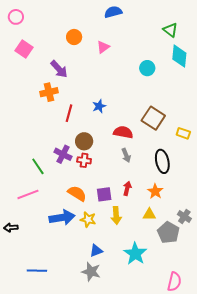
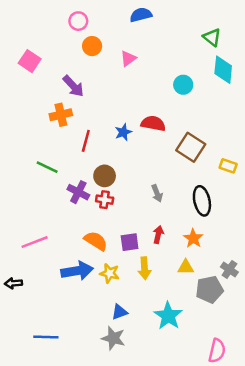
pink circle: (16, 17) -> (78, 21), moved
red semicircle: (123, 132) -> (153, 123), moved
green line: (38, 166) -> (47, 167), moved, turned -30
gray pentagon: (168, 233) -> (209, 290), turned 30

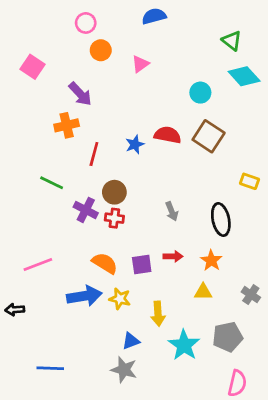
cyan diamond: (223, 70) -> (244, 76), turned -48
brown square: (191, 147) -> (209, 136), moved
red arrow: (158, 235) -> (173, 256), turned 77
yellow arrow: (145, 268) -> (158, 314), moved
gray pentagon: (209, 290) -> (228, 337), moved

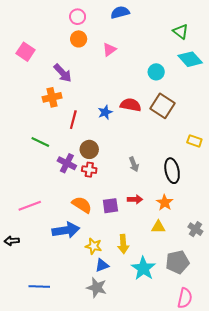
pink circle: (86, 23) -> (78, 17), moved
yellow star: (120, 299) -> (93, 246), moved

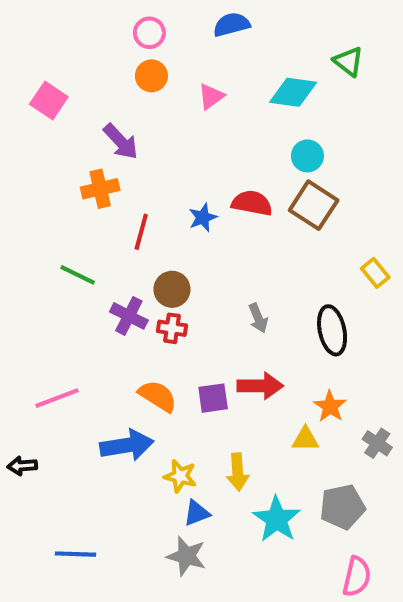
cyan diamond: (190, 59) -> (293, 92), moved, turned -40
cyan circle: (156, 72) -> (307, 156), moved
yellow rectangle: (194, 141) -> (375, 273), turned 32
red arrow: (135, 199) -> (260, 386), size x1.5
orange star: (165, 203) -> (330, 406), moved

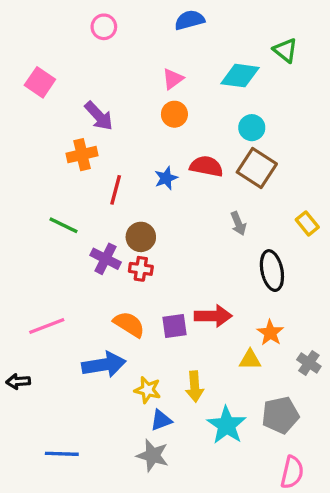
pink circle: (149, 33) -> (104, 27), moved
orange circle: (151, 76) -> (174, 114), moved
gray arrow: (258, 318) -> (238, 223), moved

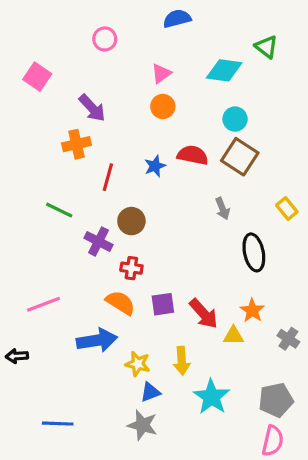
pink circle: (104, 27) -> (105, 39), moved
red cross: (141, 269) -> (131, 268), moved
red arrow: (213, 316) -> (204, 314), moved, turned 48
gray pentagon: (280, 415) -> (276, 400), moved

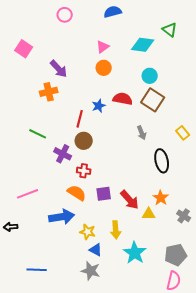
pink circle: (105, 39) -> (65, 15), moved
red line: (108, 177) -> (80, 119), moved
blue triangle: (150, 392) -> (96, 250), turned 48

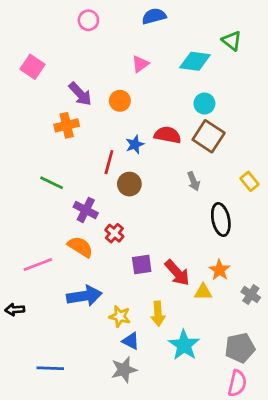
orange circle: (104, 68) -> (120, 101), moved
brown circle: (84, 141) -> (129, 184), moved
red cross: (84, 171) -> (114, 233), turned 32
orange semicircle: (77, 193) -> (80, 247), moved
gray star: (91, 271) -> (124, 370), turned -30

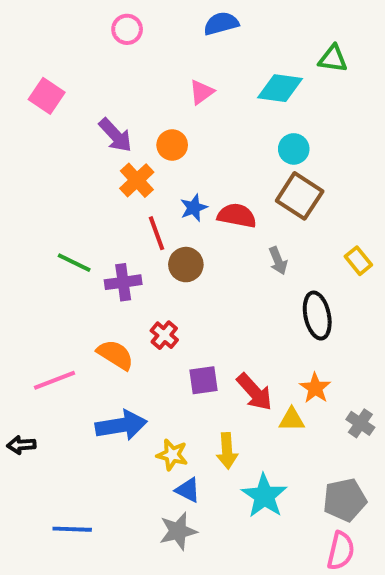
green triangle: (232, 41) -> (333, 59), turned -30
orange cross: (67, 125) -> (137, 180), moved, turned -30
red semicircle: (168, 135) -> (237, 216), moved
red line: (109, 162) -> (156, 233), turned -35
purple cross: (86, 210) -> (123, 282), moved, turned -35

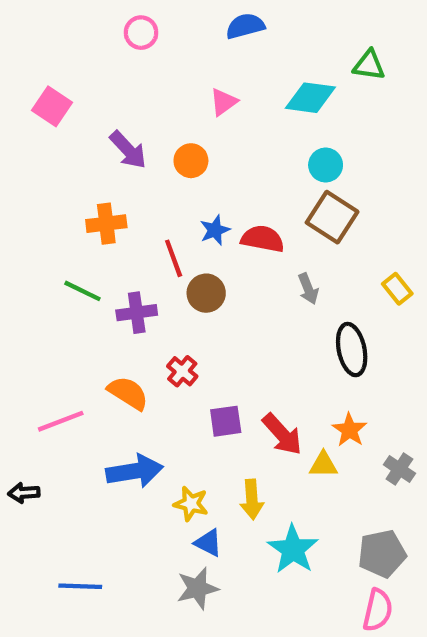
orange cross: (137, 180) -> (106, 224), moved, turned 36

